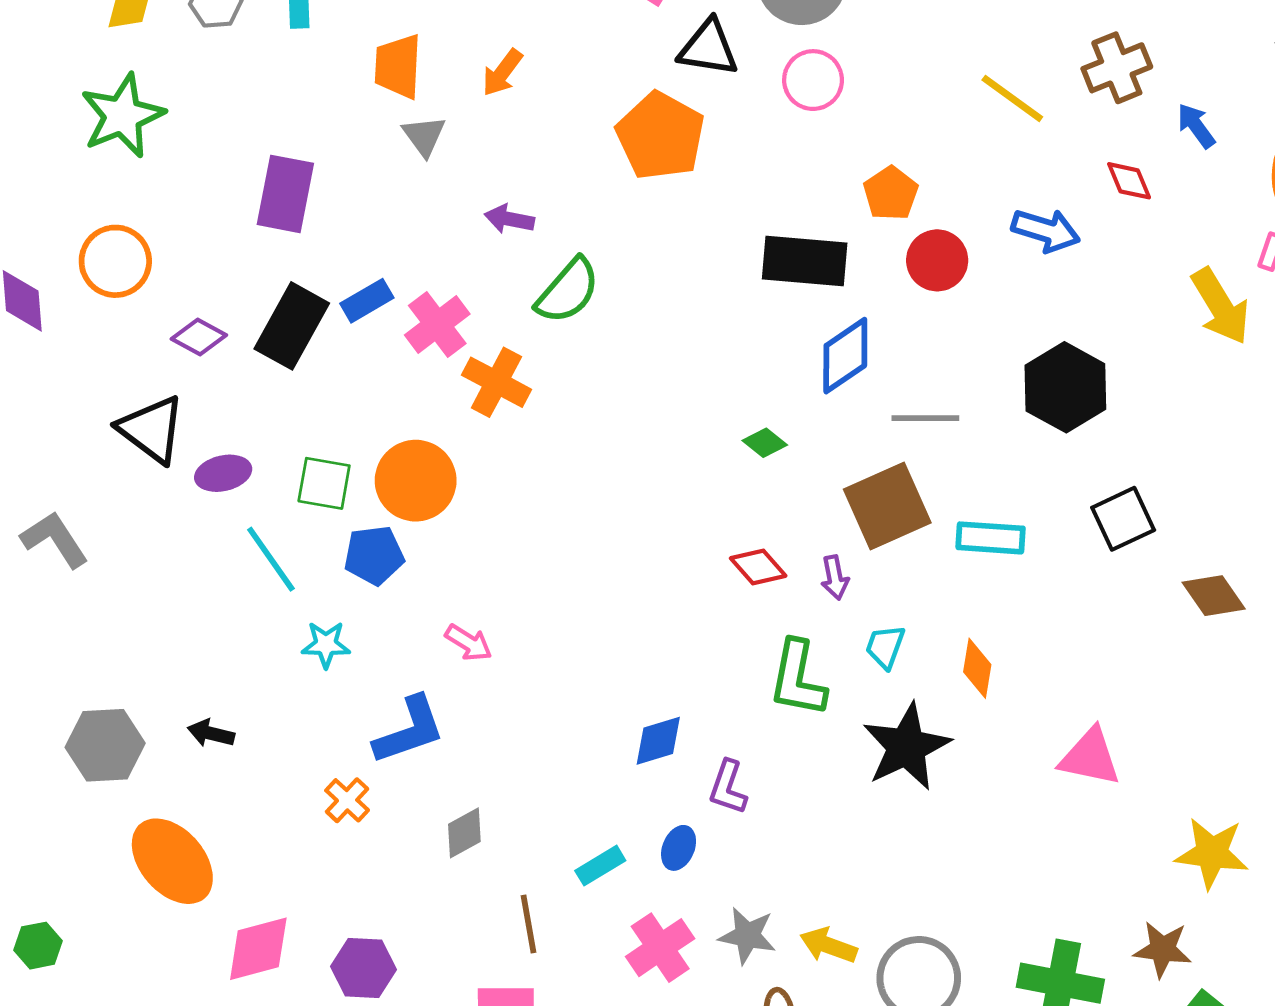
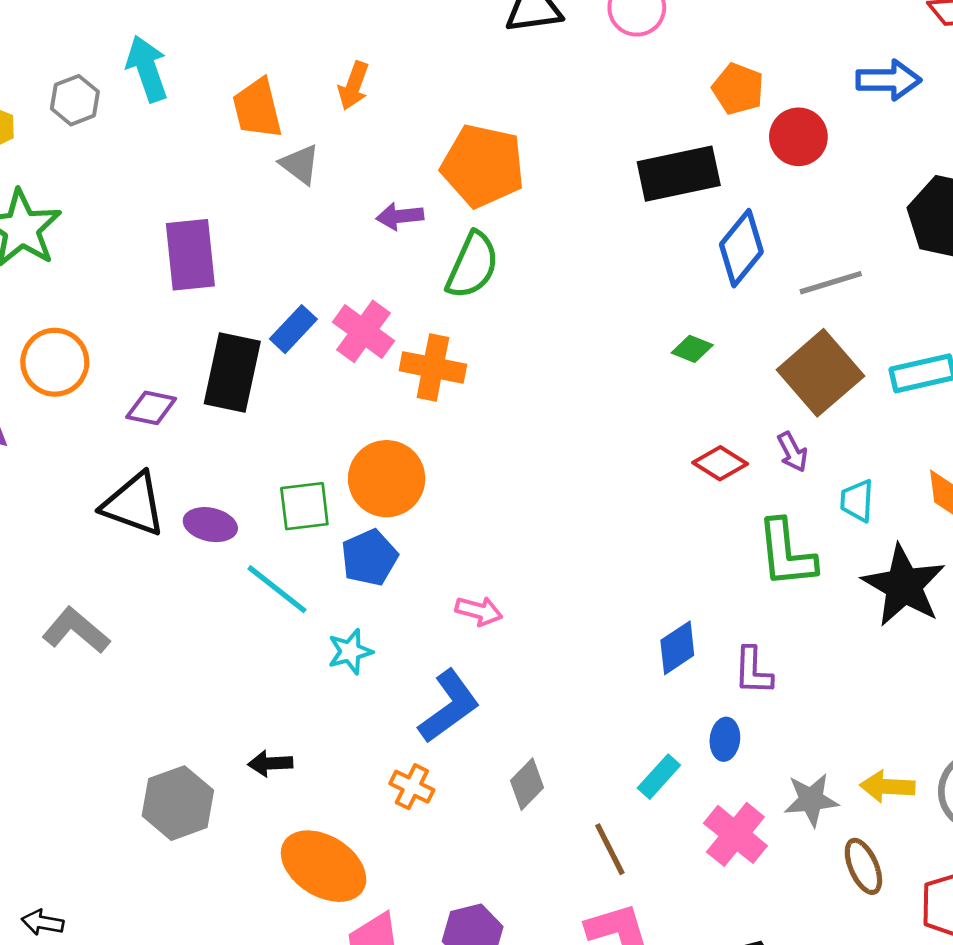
orange pentagon: (660, 136) -> (483, 166), moved
purple ellipse: (223, 473) -> (210, 525), turned 42
orange ellipse: (172, 861) -> (324, 866), moved

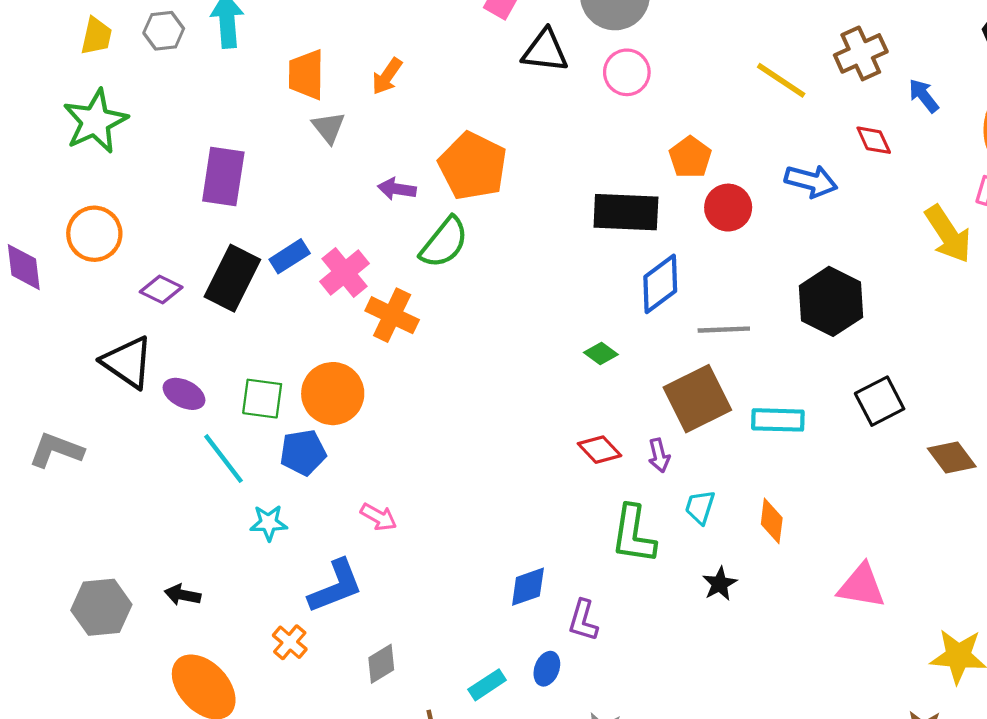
black star: (904, 586) -> (720, 584), size x0.5
gray L-shape: (76, 631) -> (56, 450), turned -34

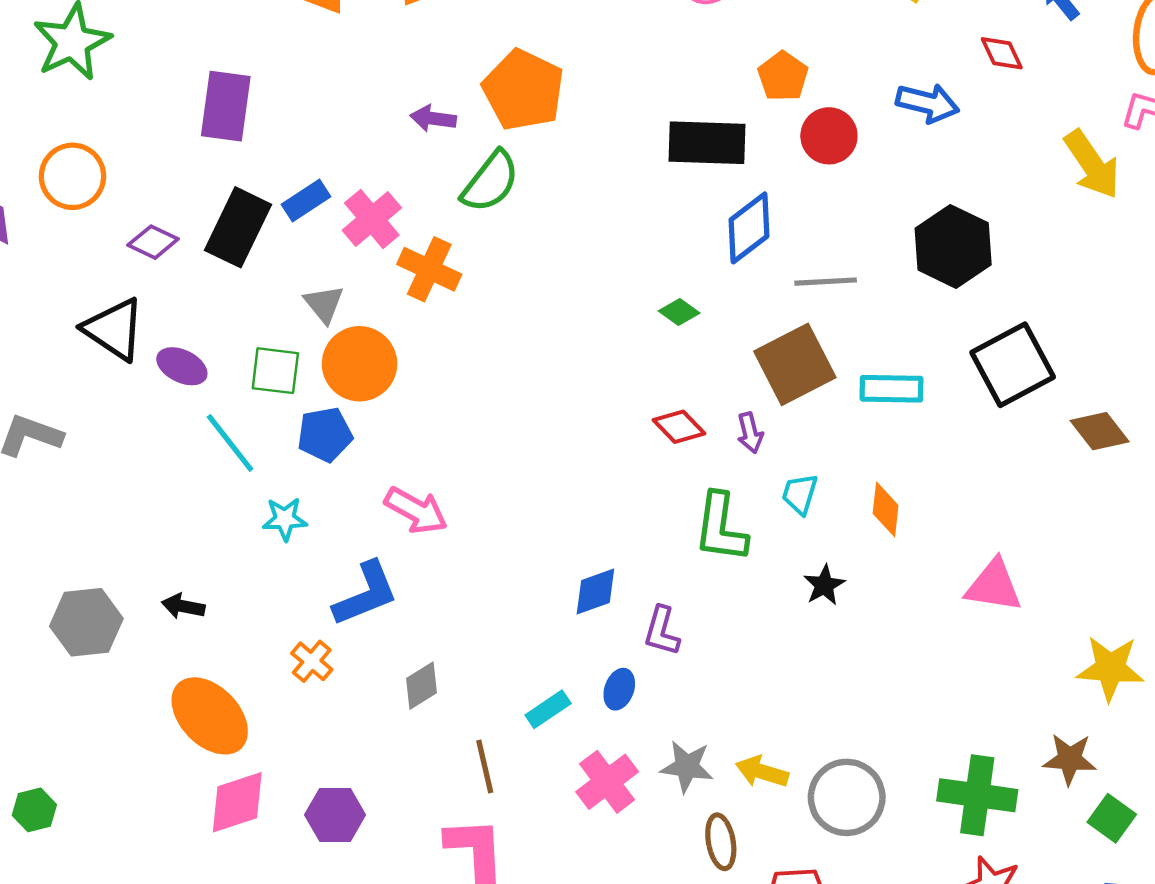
gray triangle: (329, 127) -> (324, 304), moved
black square: (880, 401) -> (1013, 365), size x1.4
pink arrow: (379, 517) -> (416, 510), size x1.4

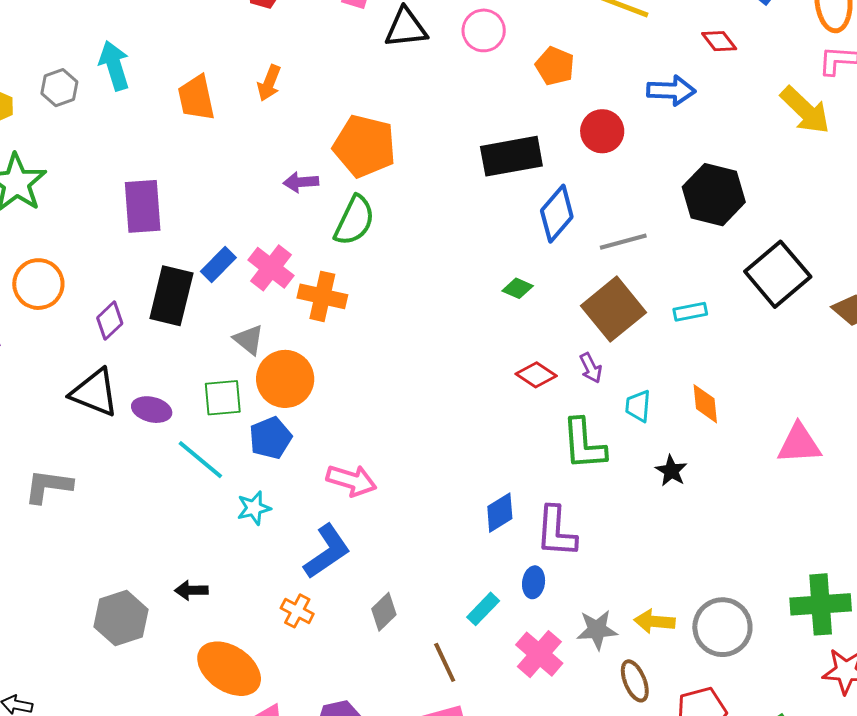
orange pentagon: (783, 76) -> (555, 66), moved
purple diamond: (153, 242) -> (110, 321), turned -57
cyan rectangle: (891, 389) -> (690, 312), size x0.7
purple L-shape: (662, 631) -> (556, 532), size x1.4

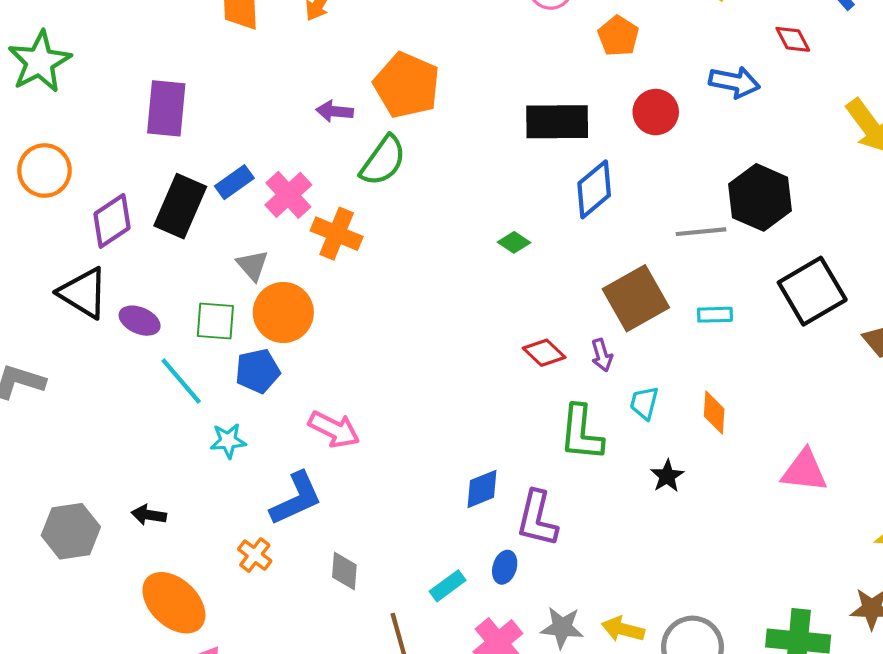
gray line: (623, 242) -> (701, 232), moved
green diamond: (518, 288) -> (514, 242), moved
purple diamond: (110, 321) -> (112, 221), size x1.4
gray diamond: (384, 612) -> (344, 571), turned -51

